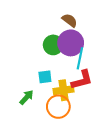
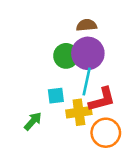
brown semicircle: (70, 20) -> (87, 25), turned -42
cyan line: (80, 58) -> (87, 82), moved
orange circle: (58, 107) -> (106, 133), moved

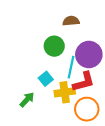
purple circle: (88, 53) -> (89, 55), moved
cyan square: (56, 96) -> (46, 79), turned -32

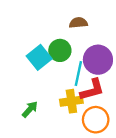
cyan square: (46, 79) -> (39, 57), moved, size x1.5

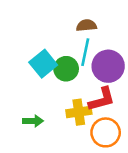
green circle: (60, 50) -> (66, 69), moved
cyan line: (78, 74) -> (85, 52), moved
green arrow: (30, 109) -> (33, 121), turned 48

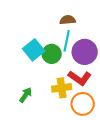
red L-shape: (102, 99) -> (80, 78), turned 50
green arrow: (33, 121) -> (26, 95), turned -56

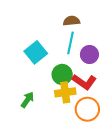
purple circle: (85, 52) -> (89, 54), size x0.7
green circle: (52, 54) -> (62, 74), moved

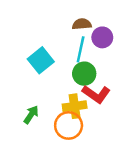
purple circle: (89, 54) -> (102, 37), moved
green circle: (62, 74) -> (84, 74), moved
orange circle: (87, 109) -> (69, 125), moved

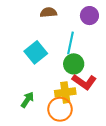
brown semicircle: (82, 24) -> (48, 12), moved
purple circle: (102, 37) -> (89, 16), moved

